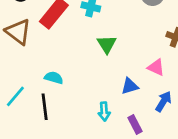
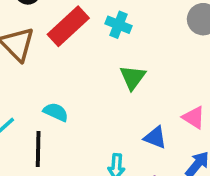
blue triangle: (130, 86) -> (155, 138), turned 30

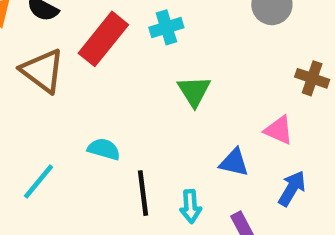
cyan cross: (119, 25) -> (166, 27), turned -30
black line: (38, 149) -> (143, 193), moved

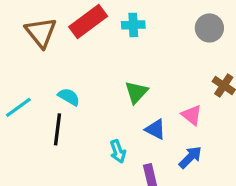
green triangle: (194, 91) -> (136, 92), moved
black line: (143, 193) -> (58, 129), moved
cyan arrow: (190, 206) -> (118, 151), turned -30

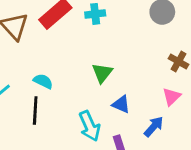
pink triangle: (192, 115) -> (172, 97), moved, turned 42
cyan arrow: (118, 151) -> (90, 126), size x1.5

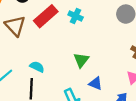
cyan cross: (95, 14) -> (76, 16), turned 32

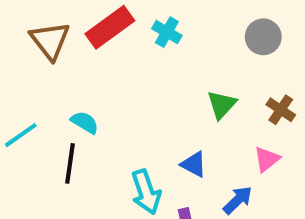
green triangle: (81, 60) -> (222, 105), moved

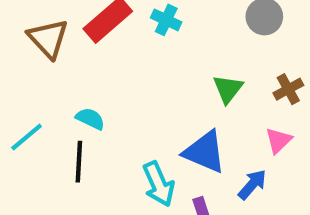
brown cross: (281, 110) -> (288, 89), turned 32
blue triangle: (194, 164) -> (205, 152), size x1.6

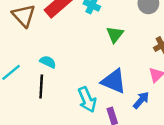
green triangle: (228, 89) -> (115, 34), moved

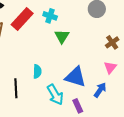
green triangle: (115, 34) -> (62, 36), moved
cyan semicircle: (48, 62) -> (37, 71), moved, turned 72

